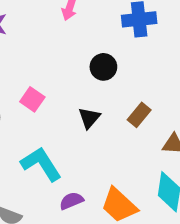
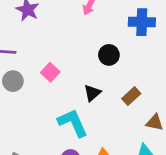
cyan L-shape: (41, 164) -> (73, 123), moved

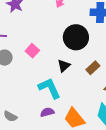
black circle: (109, 55) -> (76, 37), size x1.6

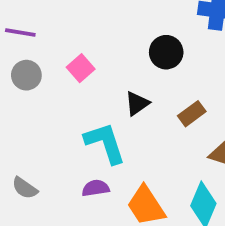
black circle: (76, 37) -> (166, 52), size x0.7

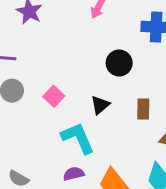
pink square: (81, 68) -> (54, 96), moved
brown rectangle: (192, 114) -> (143, 109), turned -48

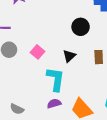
cyan L-shape: (78, 138) -> (56, 79), turned 35

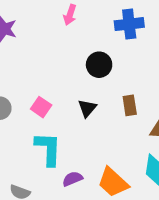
cyan L-shape: (56, 79) -> (48, 149), moved

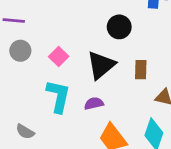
black triangle: (87, 108) -> (101, 65), size x1.6
purple semicircle: (72, 179) -> (94, 103), moved

